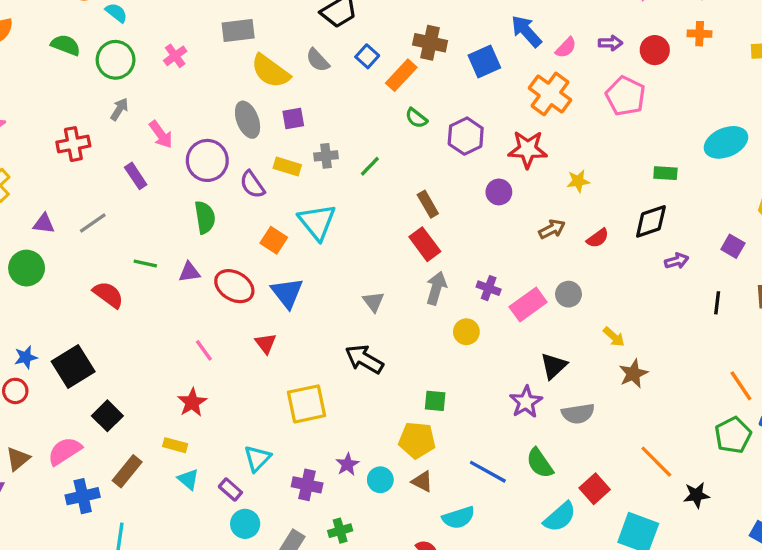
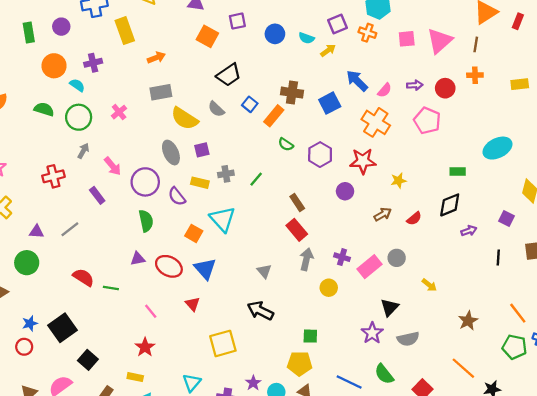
green line: (145, 263) -> (111, 288), moved
brown star: (633, 374) -> (468, 321), moved
green pentagon: (733, 435) -> (514, 347), turned -30

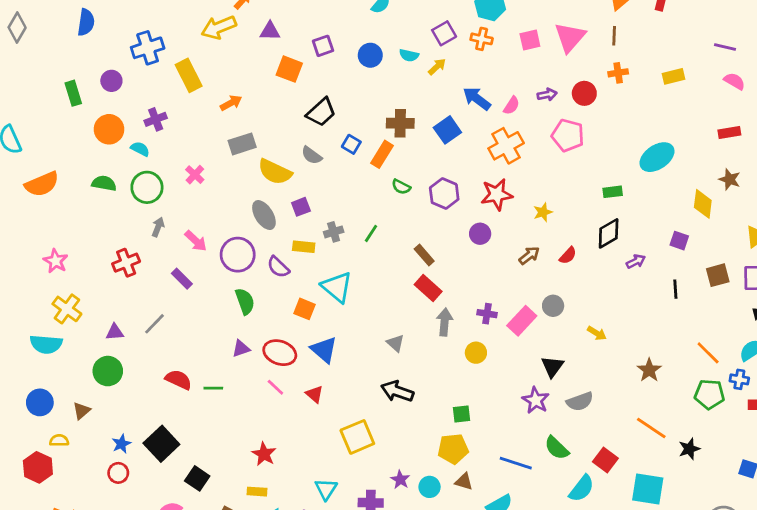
orange cross: (376, 122) -> (506, 146), turned 36
pink line: (151, 311) -> (275, 387), moved

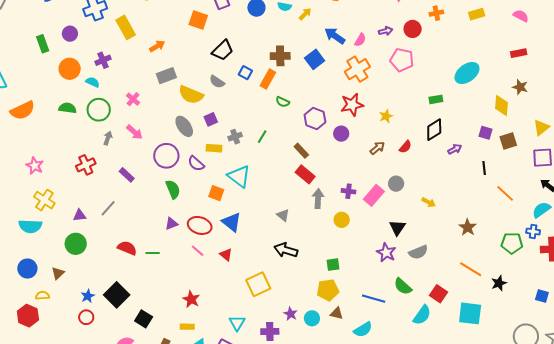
purple hexagon: (444, 194) -> (315, 119), moved
pink arrow: (196, 241) -> (134, 132), moved
brown square: (718, 275) -> (508, 141), moved
orange line: (708, 353) -> (505, 193), moved

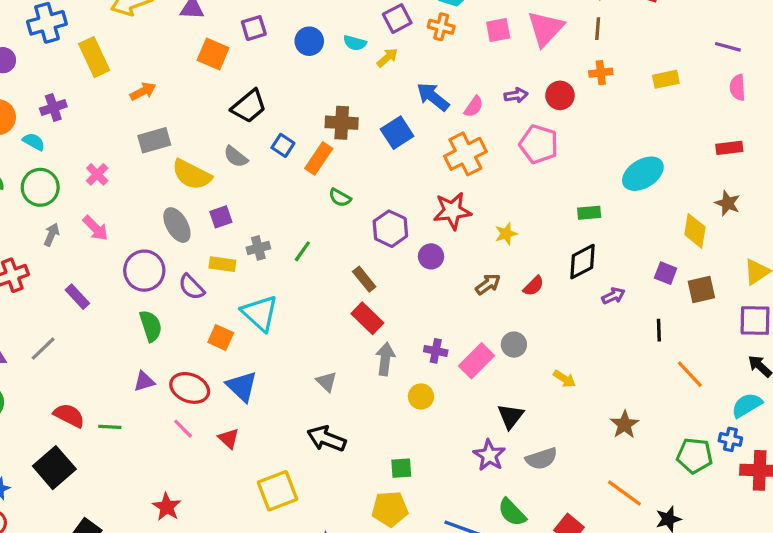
pink semicircle: (521, 16) -> (738, 88), turned -126
black square: (117, 295) -> (54, 468), moved

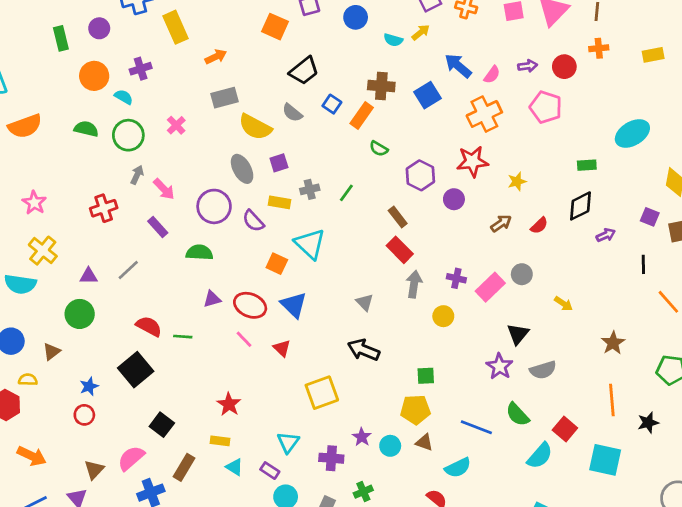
cyan semicircle: (355, 43) -> (393, 40), moved
pink arrow: (95, 228) -> (164, 189), moved
green semicircle: (151, 326) -> (199, 252), moved, turned -70
orange line: (624, 493) -> (612, 400), turned 48

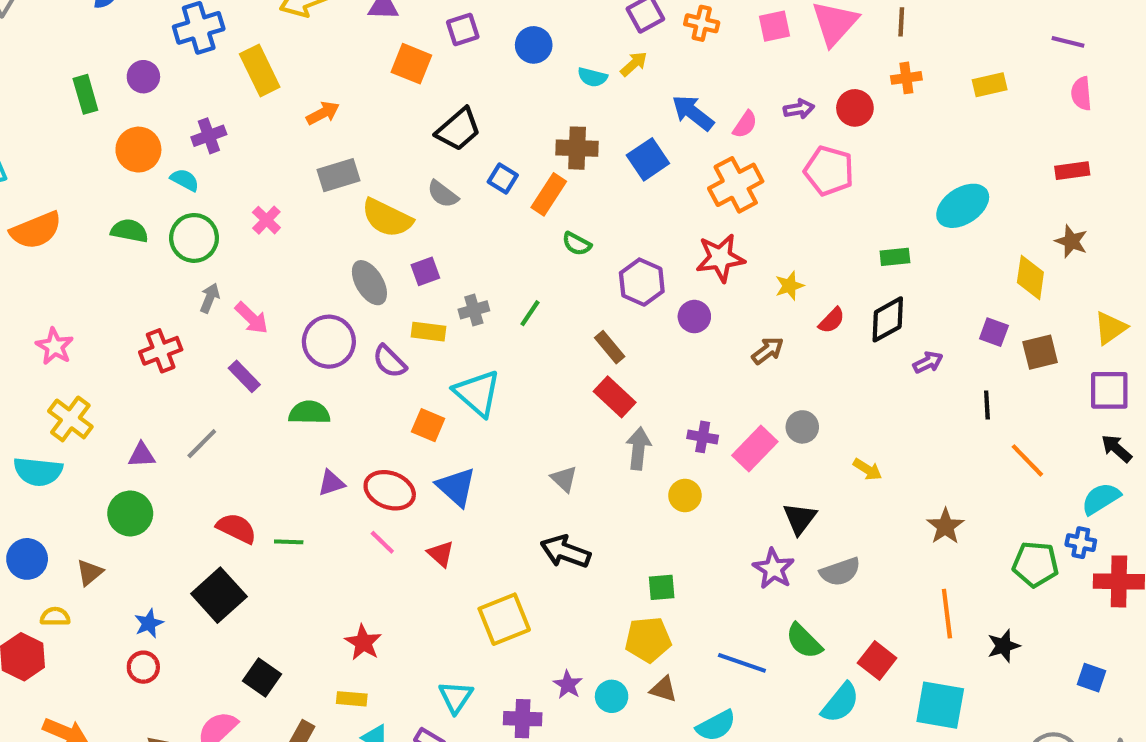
red semicircle: (539, 226) -> (832, 320), moved

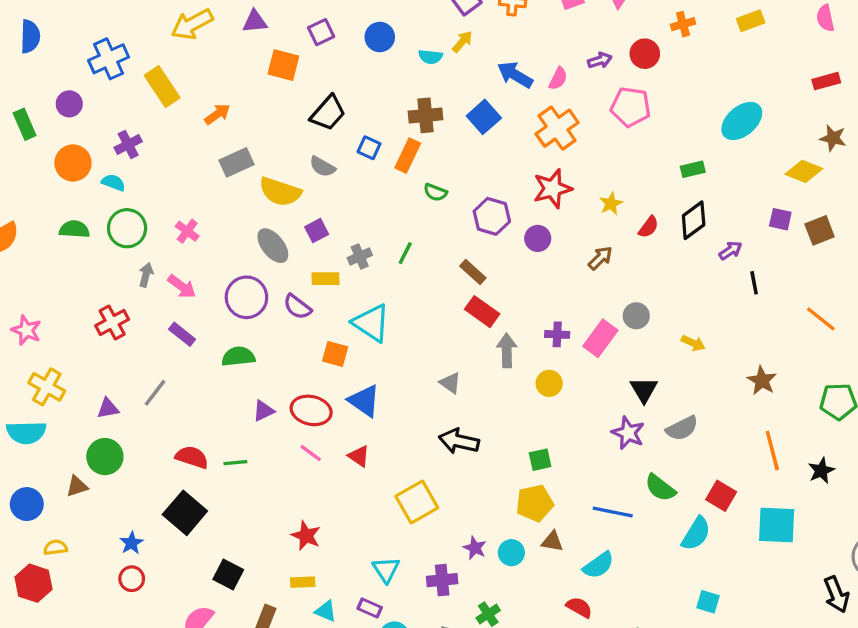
pink cross: (266, 220) -> (187, 231), moved
yellow diamond: (1030, 277) -> (804, 171), turned -69
black line: (987, 405) -> (754, 283), moved
brown triangle: (90, 572) -> (77, 486), moved, turned 30

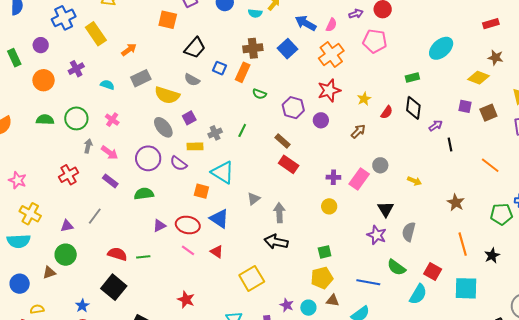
cyan semicircle: (113, 183) -> (107, 85), moved
black diamond: (694, 220) -> (413, 108), turned -45
gray arrow: (507, 350) -> (279, 213), moved
gray triangle: (450, 383) -> (254, 199), moved, turned 48
gray semicircle: (682, 428) -> (409, 232), turned 132

